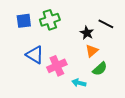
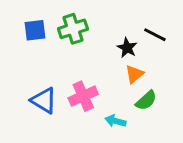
blue triangle: (35, 55) -> (44, 100), moved

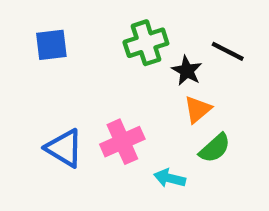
green cross: (73, 29) -> (146, 43), moved

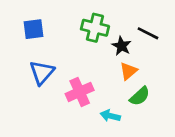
green cross: (146, 43) -> (95, 28), turned 32
blue triangle: (64, 148) -> (42, 72), moved, turned 40

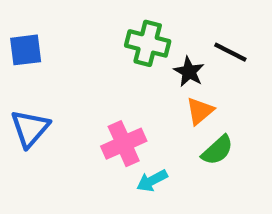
blue square: (34, 29) -> (26, 50), moved
blue triangle: (42, 72) -> (30, 128), moved
cyan arrow: (110, 116) -> (152, 181), moved, turned -42

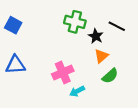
blue square: (26, 50) -> (13, 25), turned 35
blue triangle: (30, 128) -> (15, 65), turned 45

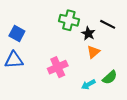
blue square: (13, 25) -> (17, 33), moved
green semicircle: (110, 76) -> (110, 77), moved
cyan arrow: (77, 91) -> (88, 84), moved

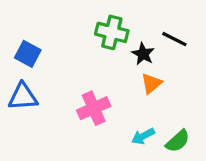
green semicircle: (110, 77) -> (178, 141), moved

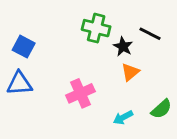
green semicircle: (178, 141) -> (161, 109), moved

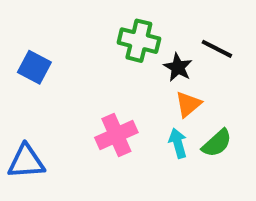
blue triangle: (19, 83) -> (26, 162), moved
green semicircle: (161, 109) -> (217, 143), moved
cyan arrow: (123, 117) -> (178, 143), moved, turned 102

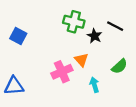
orange triangle: (188, 104) -> (81, 60), moved, turned -32
cyan arrow: (178, 143) -> (94, 85), moved
green semicircle: (217, 143) -> (119, 66), moved

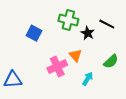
blue square: (18, 36) -> (34, 33), moved
cyan arrow: (94, 85) -> (88, 79), turned 48

